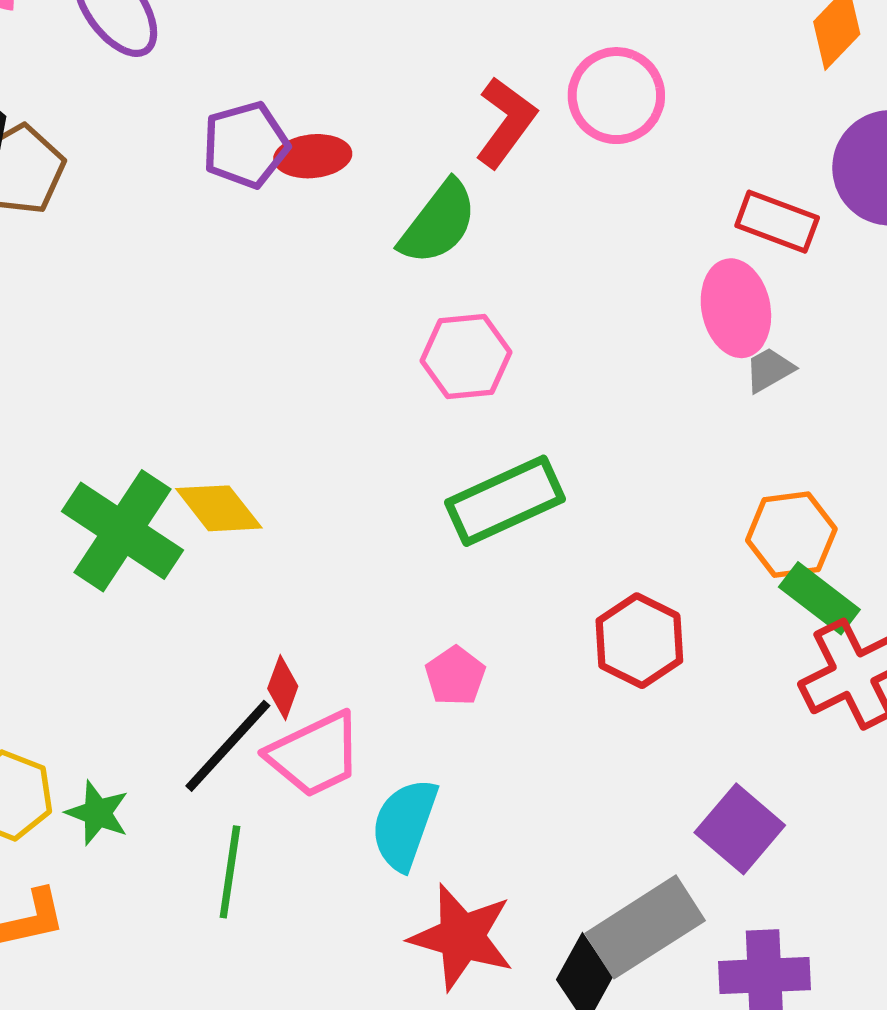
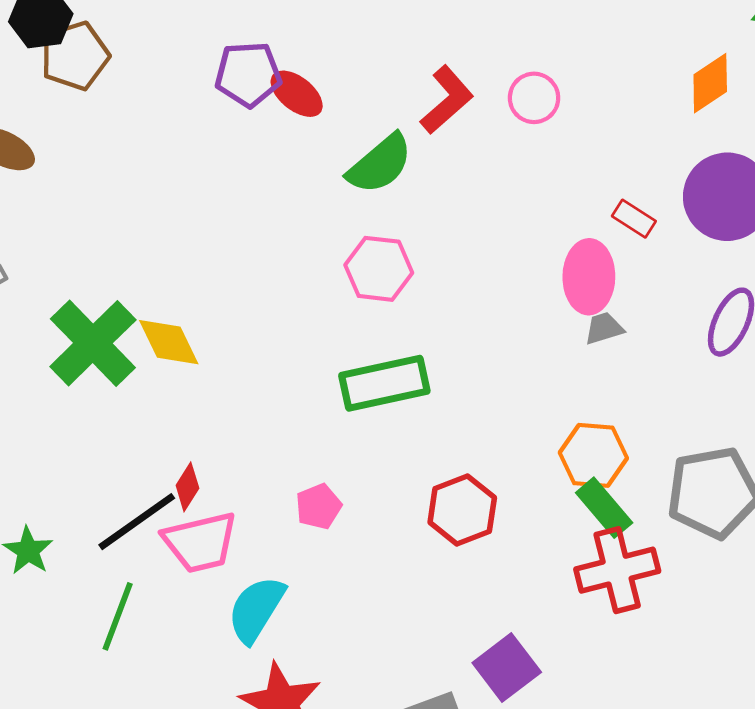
pink circle: (616, 96) -> (534, 98), size x0.7
red ellipse: (313, 156) -> (297, 94), turned 32
red rectangle: (777, 222) -> (634, 219), size x0.7

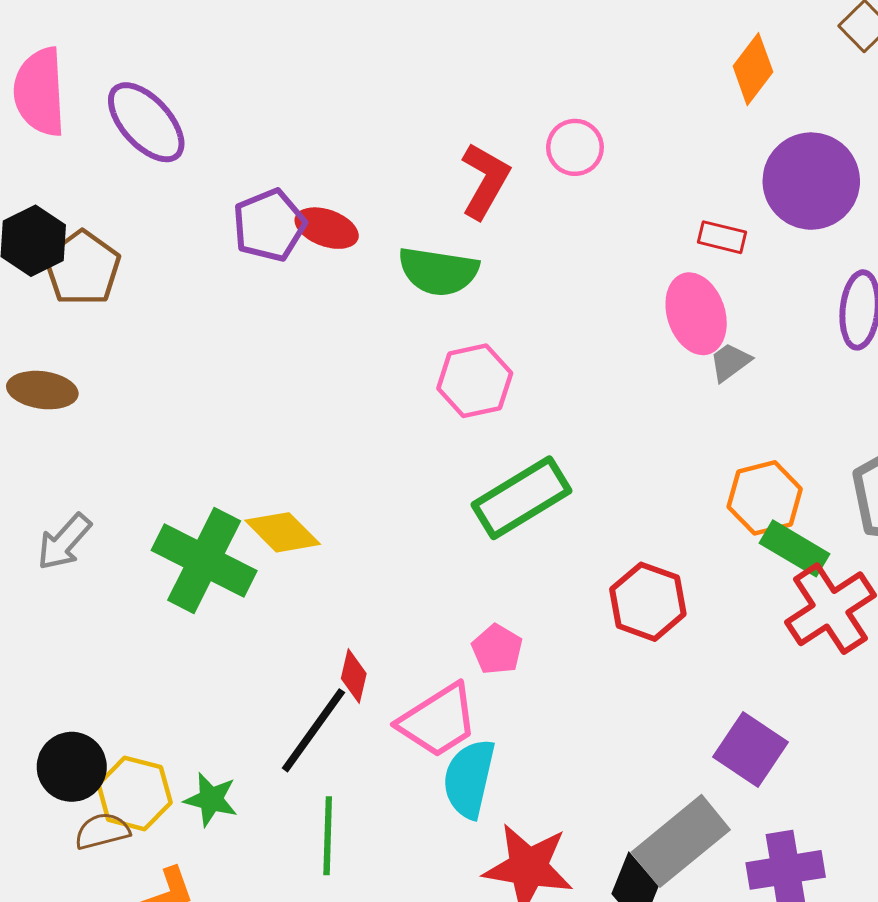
green semicircle: (380, 164) -> (438, 271), turned 68
pink trapezoid: (200, 542) -> (438, 721), moved

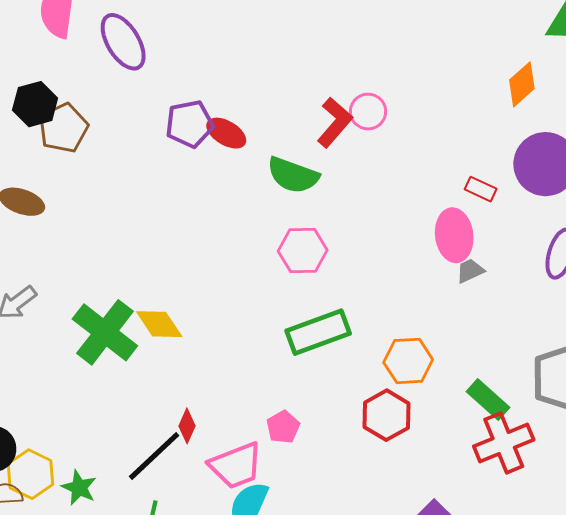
pink circle: (575, 147) -> (368, 112), moved
orange hexagon: (765, 498) -> (408, 361), moved

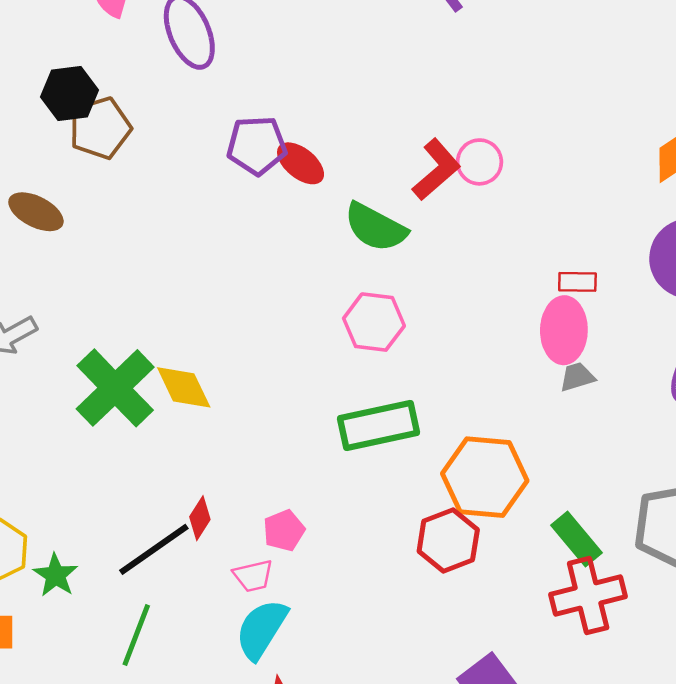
red rectangle: (481, 189) -> (577, 282), moved, turned -32
orange hexagon: (408, 361) -> (485, 477), size x1.4
pink pentagon: (283, 427) -> (284, 531), moved
pink trapezoid: (236, 466) -> (253, 576), size x0.6

